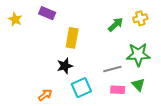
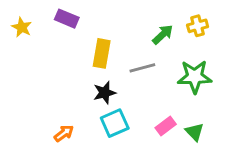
black star: (65, 66) -> (105, 93), moved
gray line: (112, 69) -> (142, 68), moved
green triangle: (138, 85) -> (195, 132), moved
pink rectangle: (118, 90) -> (166, 126), turned -40

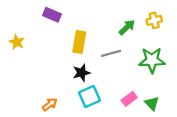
yellow star: (22, 27) -> (17, 42), moved

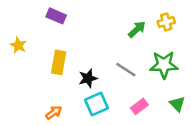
yellow rectangle: (79, 42) -> (59, 62), moved
gray line: (111, 53) -> (126, 70), moved, turned 48
green triangle: (152, 103) -> (177, 104), moved

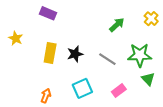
yellow cross: (166, 22) -> (151, 19), moved, turned -32
black star: (88, 78) -> (75, 54), moved
green triangle: (177, 104) -> (148, 79), moved
orange arrow: (54, 113) -> (46, 96), turned -32

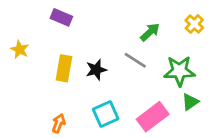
gray line: (107, 59) -> (135, 60), moved
green triangle: (148, 79) -> (190, 102), turned 40
pink rectangle: (119, 91) -> (153, 117), size x1.6

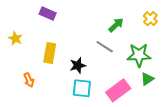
black star: (96, 70) -> (78, 65), moved
cyan square: (106, 114) -> (82, 88), turned 30
orange arrow: (59, 123) -> (29, 80), moved, turned 136

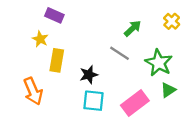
yellow star: (15, 38) -> (40, 39), moved
green star: (139, 55) -> (159, 63), turned 30
orange arrow: (29, 80) -> (33, 91), size x1.6

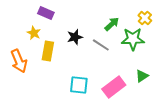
green star: (159, 63) -> (133, 39), moved, turned -30
black star: (89, 75) -> (75, 37), moved
orange arrow: (33, 91) -> (19, 61), moved

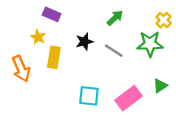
green arrow: (112, 24) -> (115, 18), moved

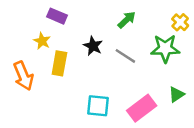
black star: (84, 42) -> (93, 46), turned -30

